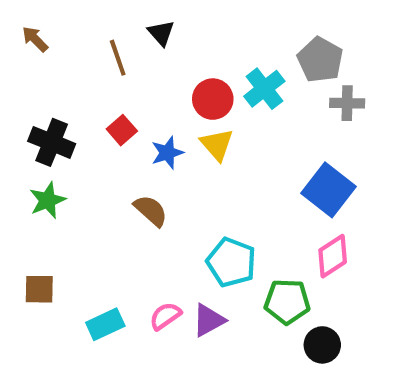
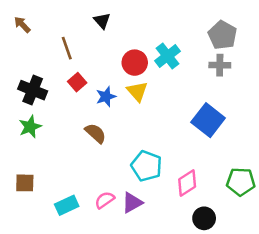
brown line: (118, 58) -> (67, 48), moved
gray pentagon: (320, 60) -> (222, 35), moved
pink diamond: (333, 256) -> (187, 183), moved
green pentagon: (287, 302) -> (241, 182), moved

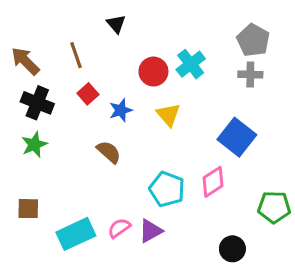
brown arrow: (22, 25) -> (25, 61), moved, size x1.5
yellow triangle: (137, 91) -> (168, 115), moved
pink diamond: (187, 183) -> (213, 182), moved
cyan rectangle: (67, 205) -> (76, 234), size x1.4

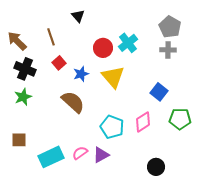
yellow triangle: (168, 115) -> (113, 77), size x1.4
blue square: (237, 137) -> (159, 92), size x0.7
brown semicircle: (109, 152) -> (73, 102), size x1.4
green pentagon: (274, 207) -> (180, 119), moved

